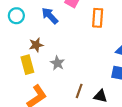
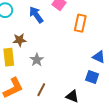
brown line: (79, 91) -> (41, 90), moved

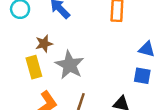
gray star: (37, 60) -> (70, 65), size x1.6

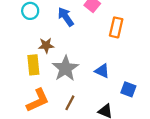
blue triangle: (147, 49) -> (102, 71), moved

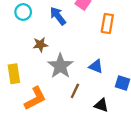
yellow rectangle: (33, 65) -> (14, 74), moved
brown line: (70, 103) -> (75, 91), moved

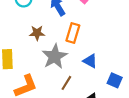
orange rectangle: (107, 24) -> (73, 33), moved

